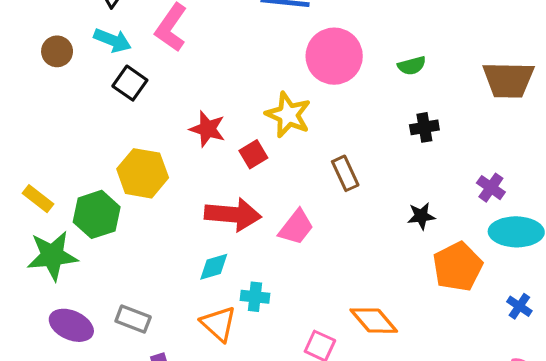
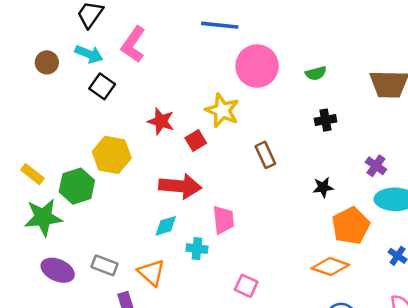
pink trapezoid: (296, 227) -> (223, 220), moved, turned -44
orange diamond: (374, 321) -> (330, 267), moved, turned -30
orange triangle: (219, 324) -> (151, 273), moved

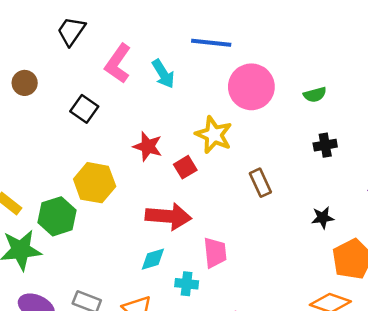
cyan arrow: (89, 54) -> (163, 74), moved, turned 36

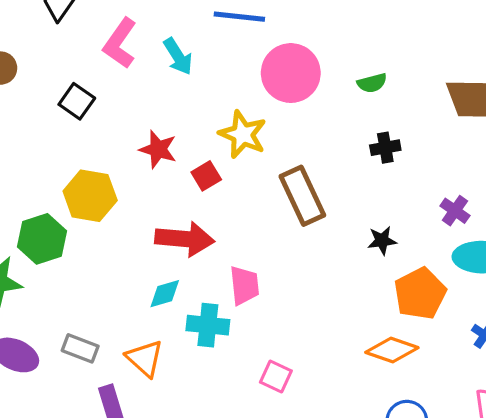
brown rectangle: (260, 183) -> (302, 196), size x1.6
cyan cross: (187, 284) -> (208, 325), size x1.4

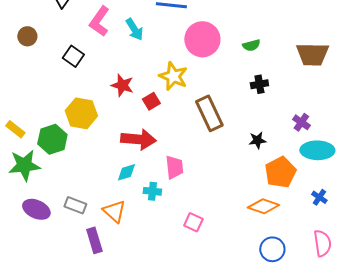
cyan cross: (208, 325) -> (152, 191), size x0.7

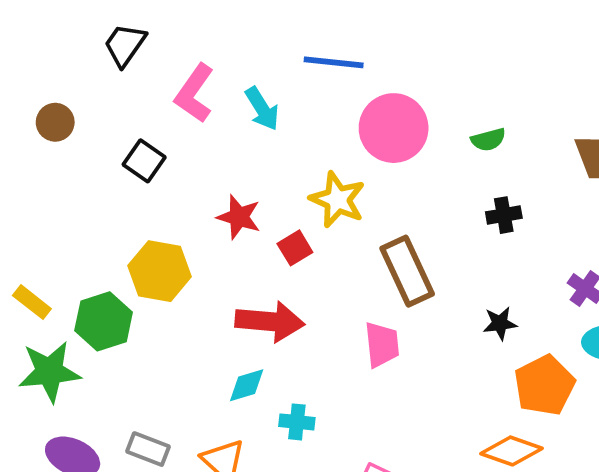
pink trapezoid: (174, 167) -> (382, 345), moved

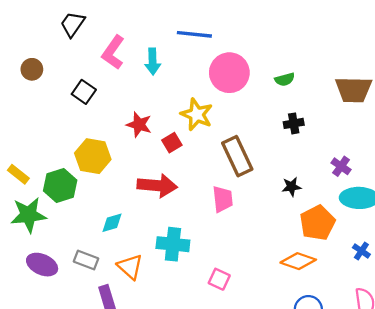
cyan arrow: (262, 109) -> (153, 61), turned 30
cyan diamond: (247, 385) -> (112, 223), moved
cyan cross: (297, 422) -> (173, 244), size x1.6

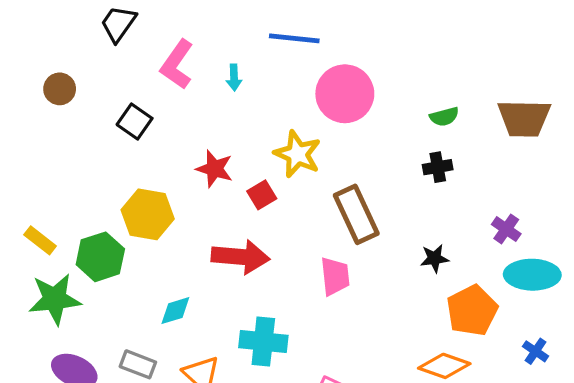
cyan arrow: (153, 61) -> (234, 77), size x0.7
green semicircle: (285, 79) -> (444, 117), moved

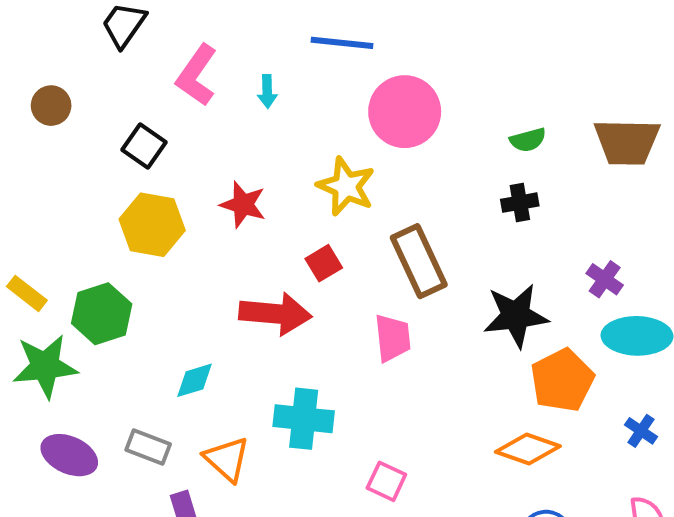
red square: (262, 195) -> (324, 263), moved
yellow hexagon: (148, 214) -> (152, 225), moved
black star: (434, 258) -> (516, 316), size x1.8

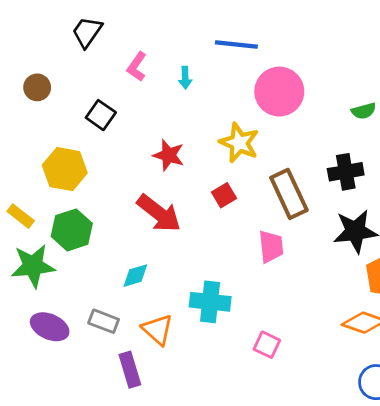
pink L-shape: (197, 75) -> (137, 67), size x0.7
black cross: (520, 203) -> (346, 172), moved, size x1.4
yellow hexagon: (152, 225) -> (65, 169), moved
red arrow: (275, 314) -> (159, 213), moved, turned 33

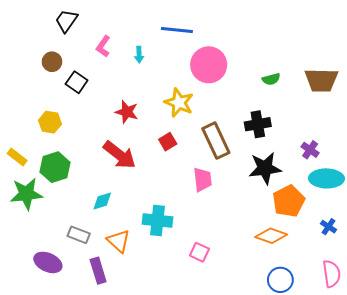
brown circle: (37, 87) -> (52, 62), moved
yellow hexagon: (65, 169) -> (50, 122), size x0.7
purple ellipse: (50, 327) -> (48, 262), moved

